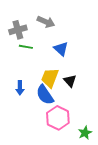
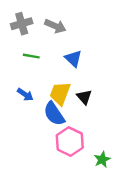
gray cross: (18, 30) -> (22, 24), moved
blue arrow: (20, 88) -> (25, 95), moved, turned -56

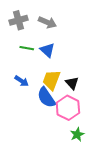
blue triangle: (73, 58) -> (47, 50), moved
pink hexagon: (70, 141) -> (68, 108), moved
green star: (102, 159) -> (77, 135), moved

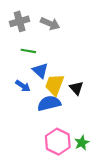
blue triangle: (47, 50) -> (40, 71), moved
blue semicircle: (46, 97) -> (49, 103), turned 110
pink hexagon: (68, 108) -> (58, 142), moved

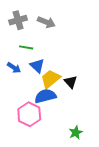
yellow trapezoid: (55, 85) -> (50, 79), turned 30
blue arrow: (23, 86) -> (14, 68), moved
pink hexagon: (58, 142) -> (29, 114), moved

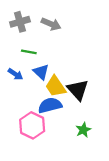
yellow trapezoid: (50, 79) -> (56, 86), turned -85
black triangle: (71, 82) -> (78, 90), size x1.5
green star: (76, 132) -> (83, 130), moved

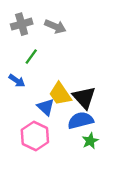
green line: (29, 52) -> (31, 57), turned -64
blue triangle: (41, 72) -> (46, 107), moved
blue semicircle: (50, 105) -> (81, 120), moved

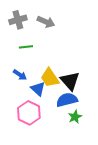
green line: (31, 57) -> (26, 47), turned 48
blue arrow: (17, 81) -> (20, 75), moved

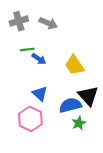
blue arrow: (20, 75) -> (39, 59), moved
yellow trapezoid: (50, 78) -> (75, 65), moved
black triangle: (70, 81) -> (88, 96), moved

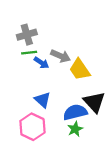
gray cross: (19, 21) -> (27, 35), moved
gray arrow: (48, 23) -> (61, 56), moved
green star: (79, 123) -> (75, 129), moved

